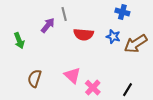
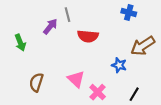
blue star: (113, 37) -> (119, 65), moved

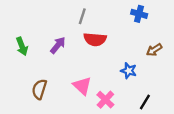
gray line: (67, 15) -> (82, 16), moved, turned 32
purple arrow: (50, 26) -> (58, 45), moved
brown arrow: (143, 46) -> (154, 50), size x0.6

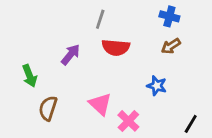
green arrow: (22, 46) -> (30, 76), moved
brown arrow: (154, 50) -> (171, 46), moved
black line: (145, 102) -> (191, 124), moved

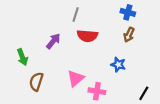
brown arrow: (171, 46) -> (129, 35), turned -32
pink triangle: (100, 104) -> (76, 78), turned 36
pink cross: (128, 121) -> (97, 91), turned -35

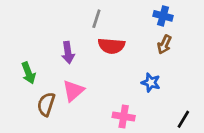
purple arrow: (53, 41) -> (68, 53), turned 133
pink triangle: (76, 78) -> (73, 91), moved

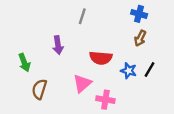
red semicircle: (111, 46) -> (101, 58), moved
pink triangle: (73, 91) -> (82, 83), moved
black line: (183, 119) -> (149, 69), moved

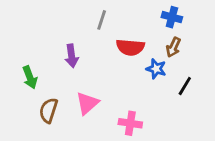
red semicircle: (101, 58) -> (130, 47), moved
blue star: (129, 71) -> (156, 69), moved
pink triangle: (82, 83) -> (87, 103), moved

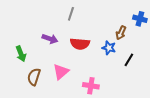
blue cross: (172, 17) -> (140, 19), moved
red semicircle: (130, 47) -> (80, 44), moved
purple arrow: (71, 56) -> (50, 39), turned -63

